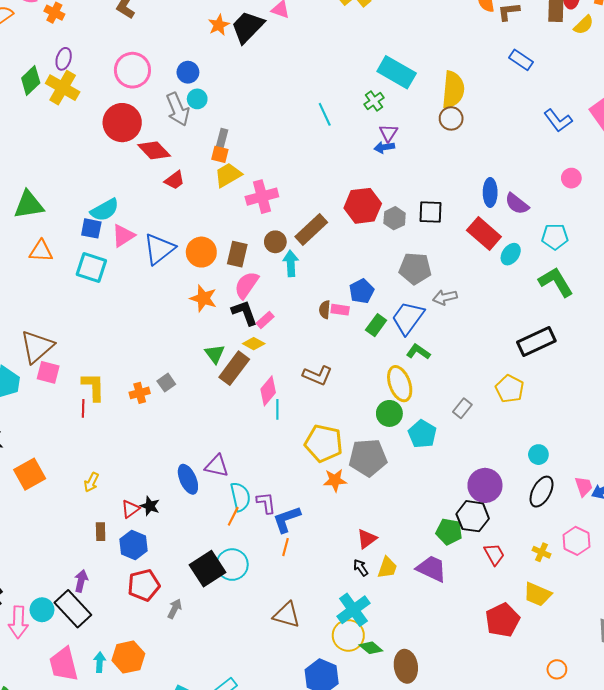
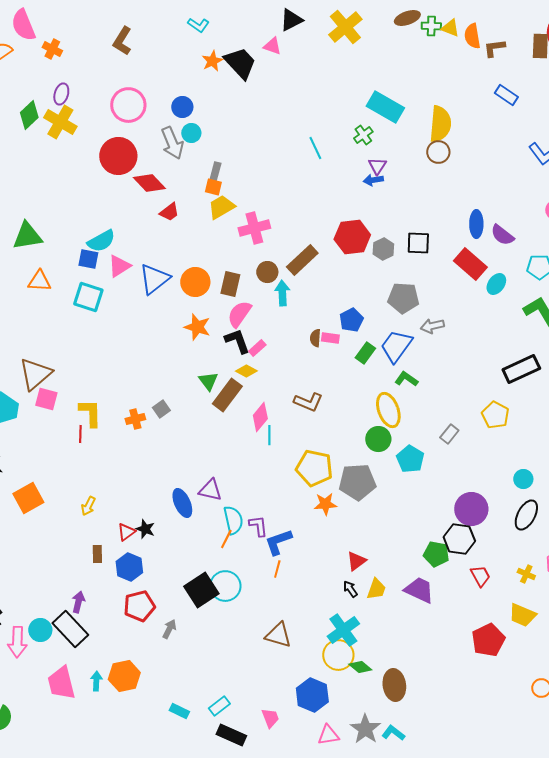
black trapezoid: (248, 27) -> (240, 63), turned 93

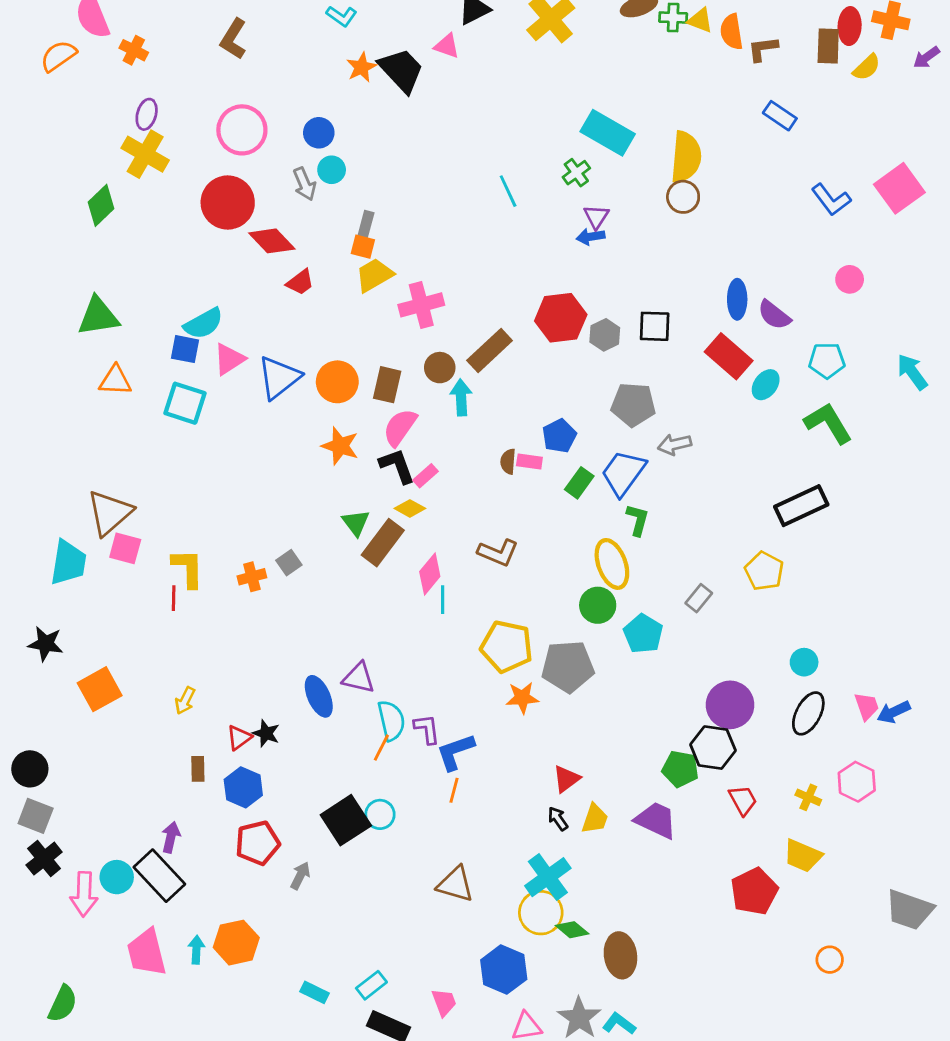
green diamond: (29, 115) -> (101, 205), moved
gray arrow: (172, 143) -> (305, 184), size x0.7
green L-shape: (406, 379) -> (638, 520), turned 70
cyan circle: (225, 586) -> (380, 814), size x0.7

